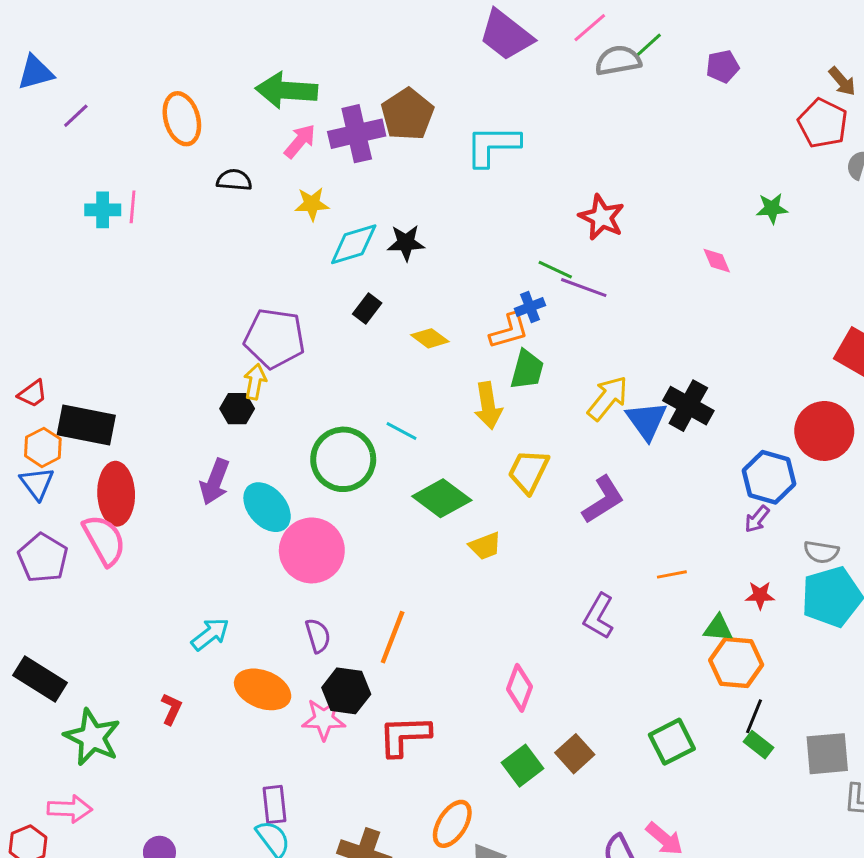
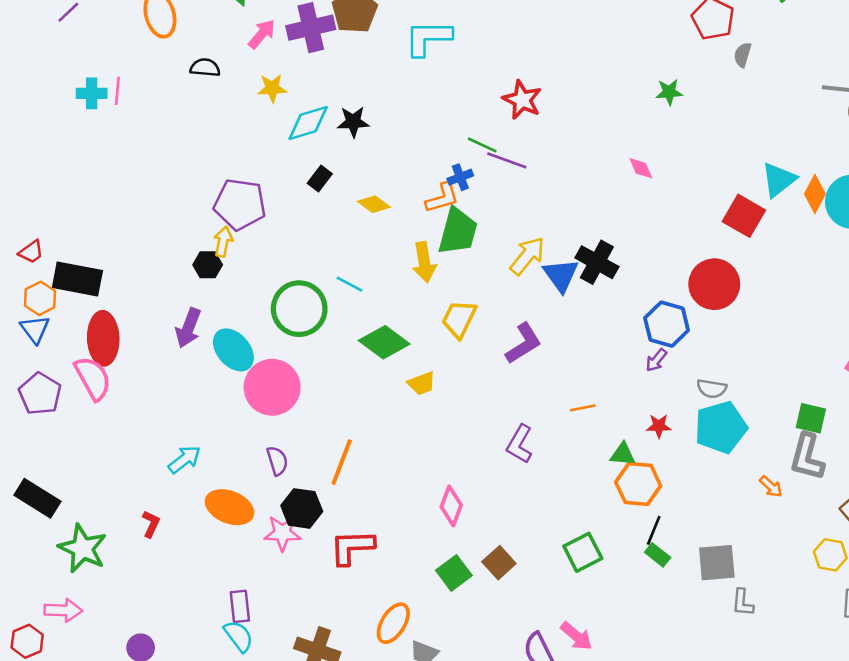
pink diamond: (717, 261) -> (641, 168), moved
green trapezoid: (527, 370) -> (458, 231), size x1.4

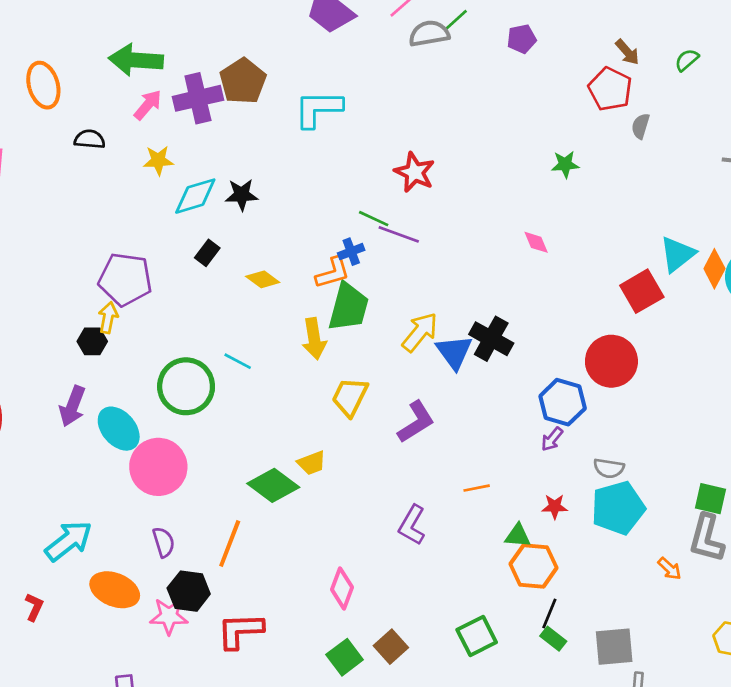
red square: (744, 216) -> (642, 291), turned 30
green diamond: (384, 342) -> (273, 485), moved
cyan arrow: (184, 459) -> (68, 541), size x1.4

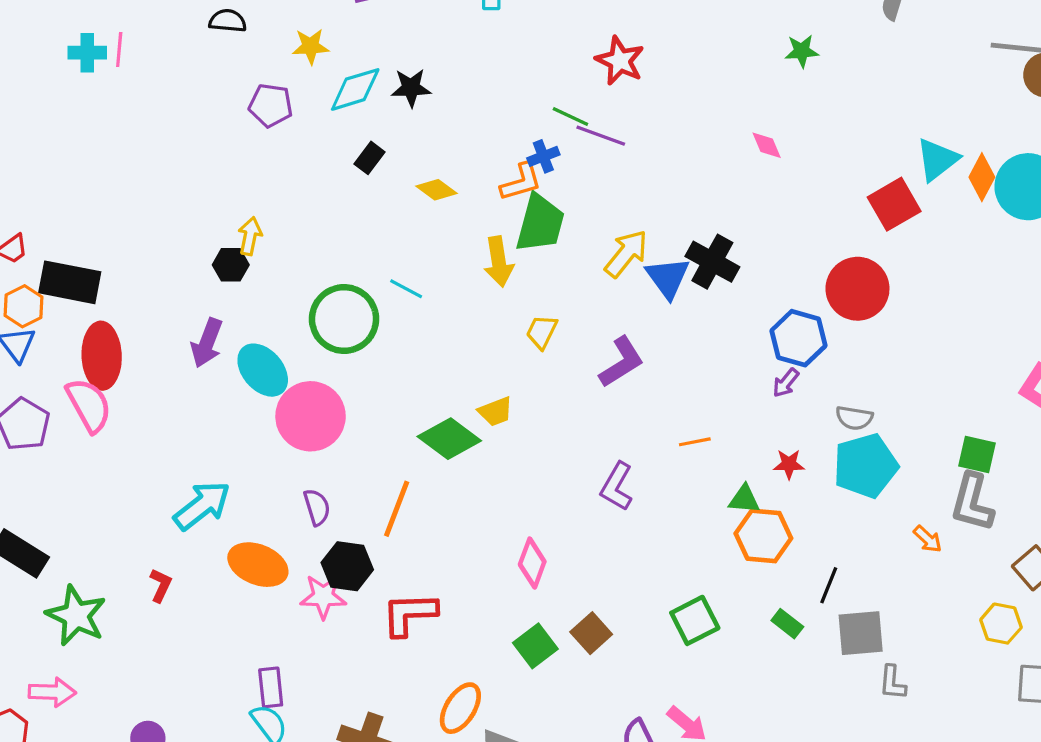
purple pentagon: (125, 279) -> (271, 105), moved, size x0.7
yellow trapezoid: (350, 397) -> (542, 332), size x0.7
black line: (549, 614) -> (829, 585), moved

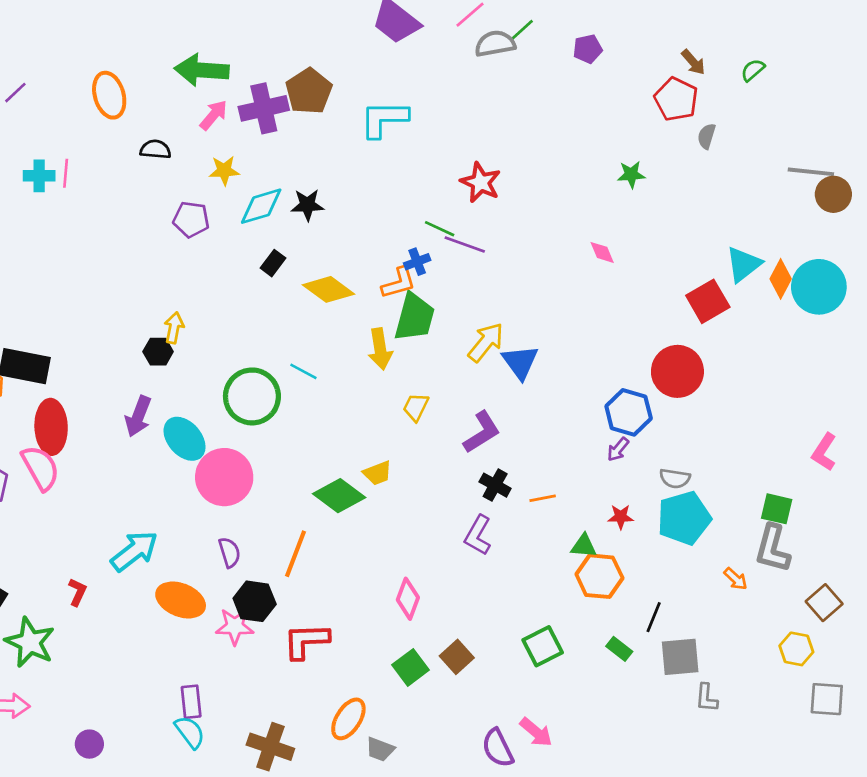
yellow diamond: (436, 190) -> (329, 289), size x1.5
black cross: (712, 262) -> (495, 485), moved, size x0.7
red L-shape: (161, 585) -> (77, 592), moved

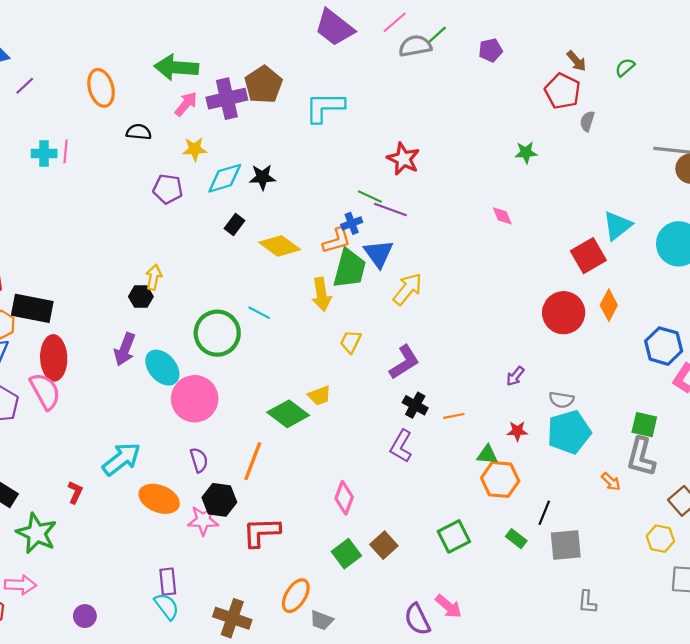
orange diamond: (781, 279) -> (609, 305), moved
blue triangle: (520, 362) -> (379, 254), moved
blue hexagon: (629, 412) -> (664, 346), moved
gray L-shape: (707, 698) -> (587, 602), moved

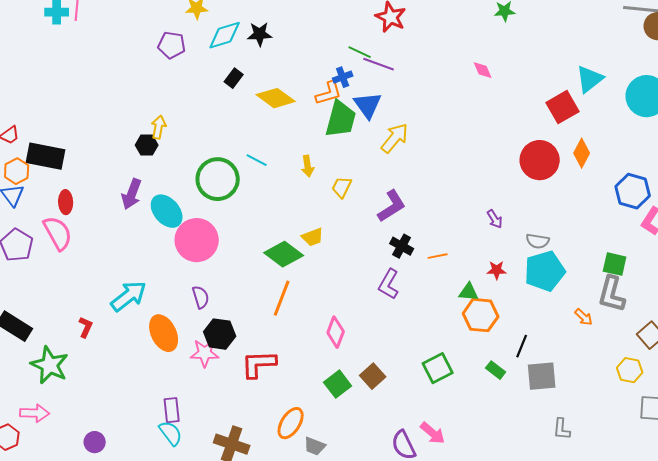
yellow arrow: (322, 294) -> (308, 166), moved, size x0.7
red ellipse: (54, 358) -> (66, 202), size x0.6
purple arrow: (515, 376) -> (495, 219), turned -72
orange line: (253, 461) -> (282, 298), moved
orange ellipse: (159, 499) -> (164, 333), turned 42

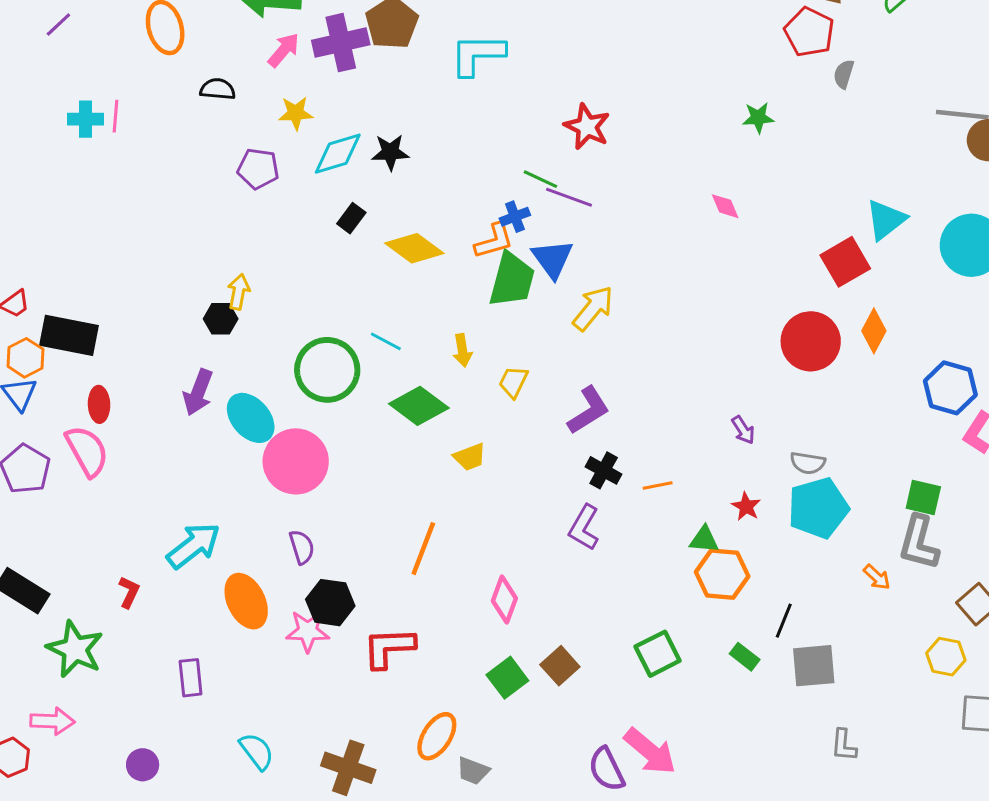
green diamond: (284, 254) -> (419, 406), moved
red star: (497, 270) -> (746, 507), turned 30
purple rectangle: (172, 410) -> (191, 678), moved
pink arrow: (433, 433) -> (650, 751), size x1.4

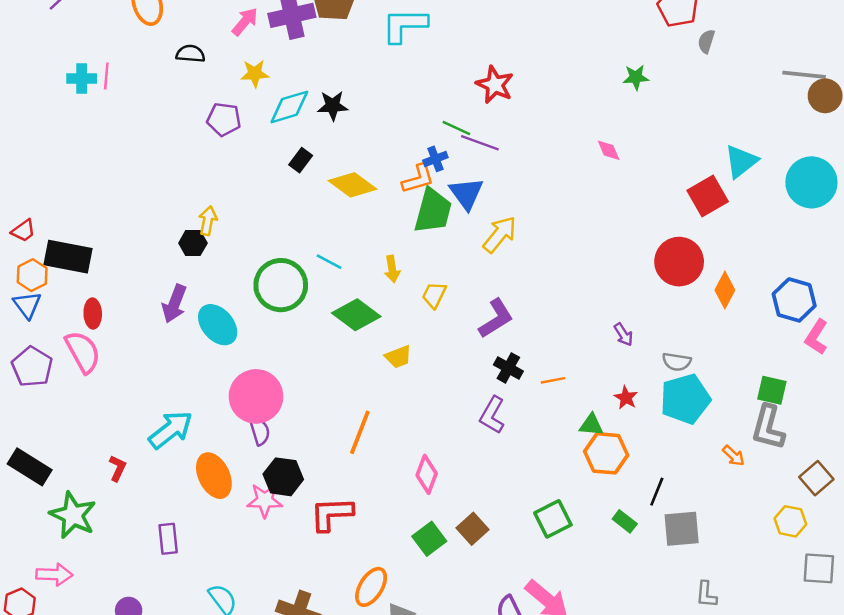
orange diamond: (874, 331) -> (725, 290), moved
pink circle: (296, 461) -> (256, 396), moved

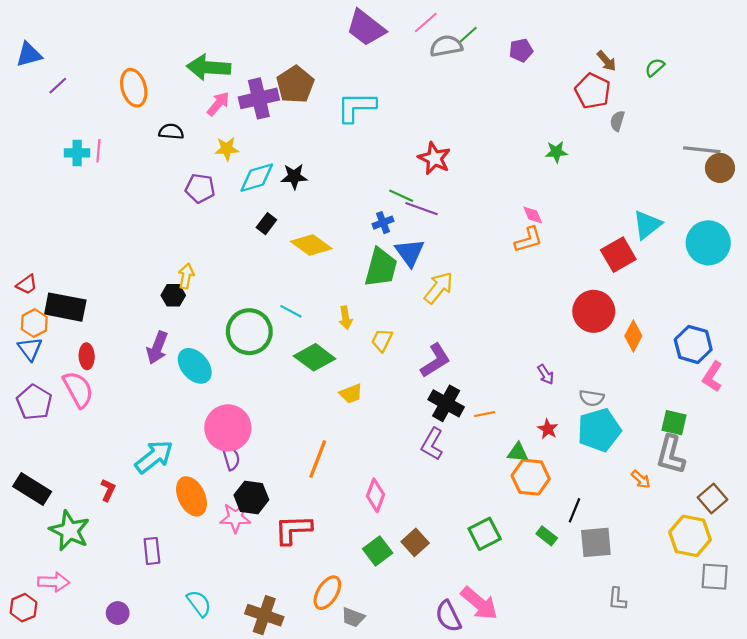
orange L-shape: (418, 179) -> (528, 240), moved
black cross: (508, 368) -> (446, 403), size x1.4
yellow hexagon: (790, 521) -> (690, 536), size x1.5

